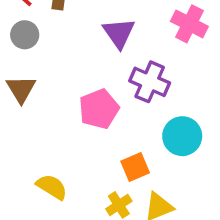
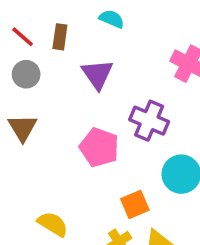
purple triangle: (119, 33) -> (97, 74), moved
pink pentagon: (99, 109) -> (99, 147), turned -30

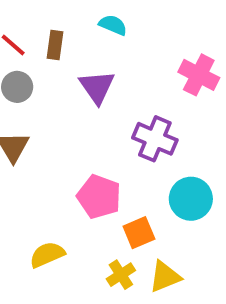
pink pentagon: (99, 147) -> (99, 197), moved
yellow semicircle: (53, 224) -> (47, 255), turned -56

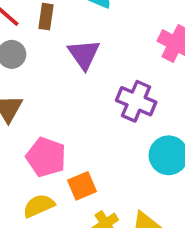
pink pentagon: (99, 197) -> (46, 157), moved
orange square: (139, 233) -> (82, 186), moved

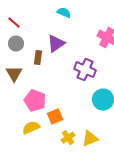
brown rectangle: (46, 17) -> (38, 58), moved
purple triangle: (84, 54) -> (56, 44), turned 30

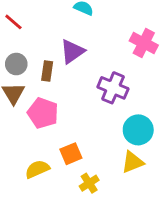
gray circle: (16, 44) -> (16, 64), moved
pink pentagon: (35, 101) -> (43, 113), moved
yellow triangle: (90, 139) -> (133, 162), moved

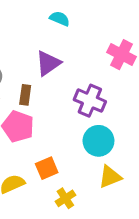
brown rectangle: (47, 71) -> (25, 95), moved
cyan circle: (138, 130) -> (98, 141), moved

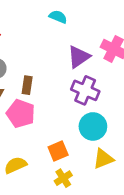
purple triangle: (48, 63) -> (79, 57), moved
orange square: (47, 168) -> (58, 151), moved

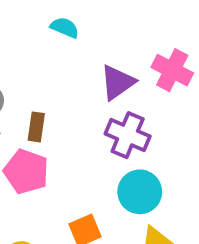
cyan semicircle: (58, 17) -> (65, 28), moved

